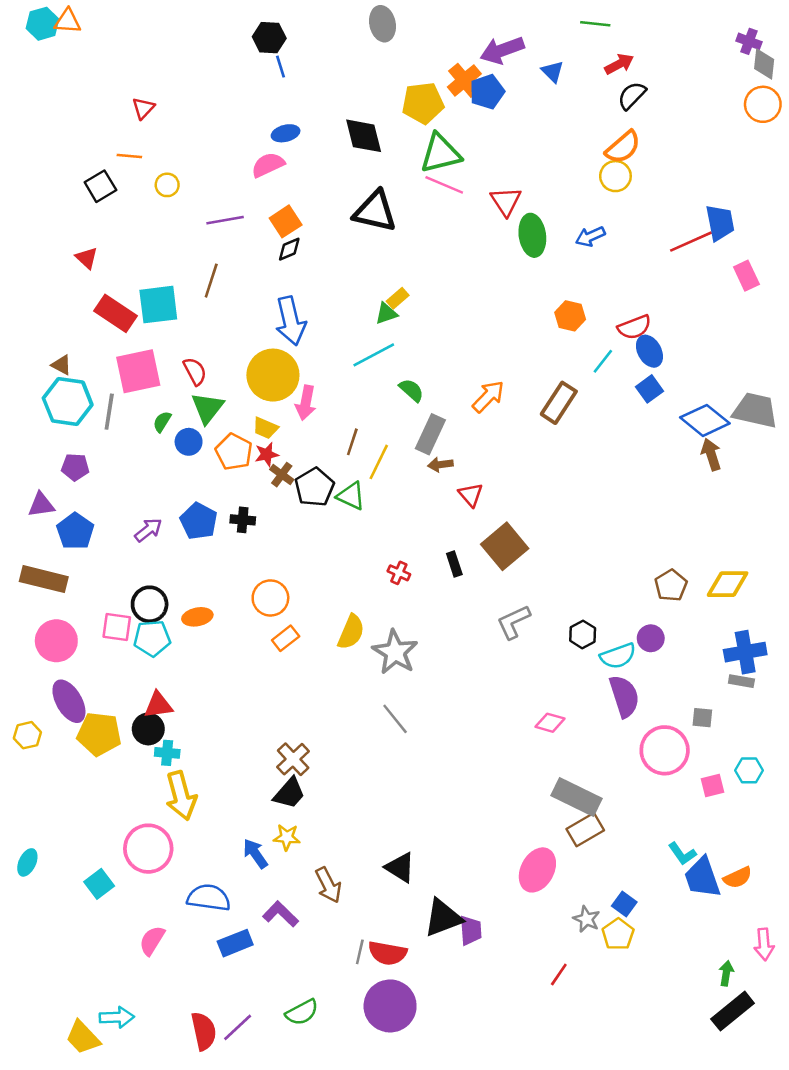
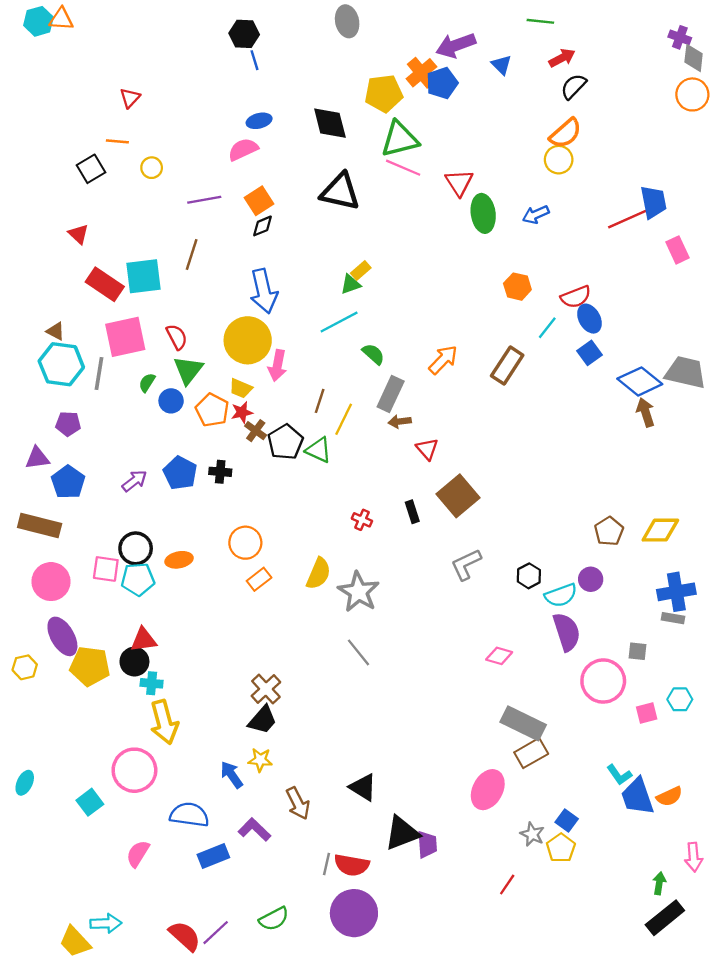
red semicircle: (204, 1031) -> (185, 936), turned -36

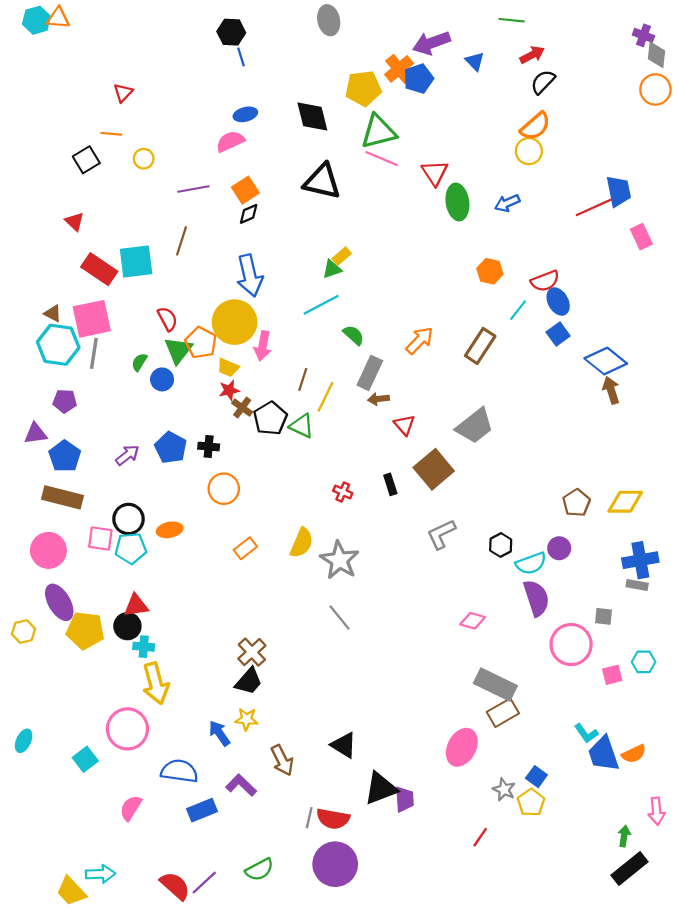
pink square: (125, 337) -> (92, 319), moved
gray trapezoid: (686, 372) -> (475, 426), moved, turned 129
orange pentagon: (212, 410) -> (201, 343), moved
brown rectangle: (40, 526) -> (63, 497), moved
orange circle: (245, 543) -> (224, 489), moved

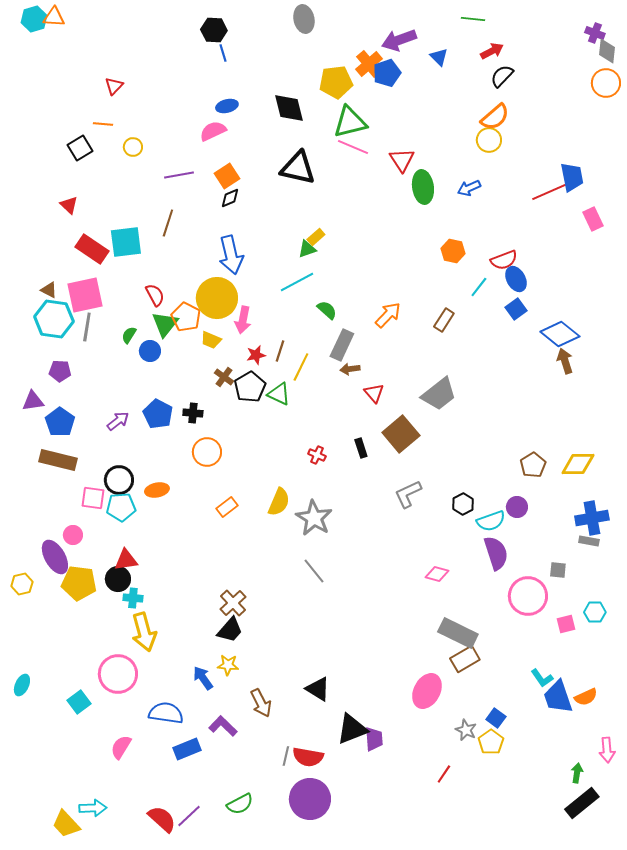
brown rectangle: (480, 346) -> (444, 320), size x0.7
red star: (229, 390) -> (256, 355), moved
pink circle: (48, 550) -> (73, 535), moved, size x0.6

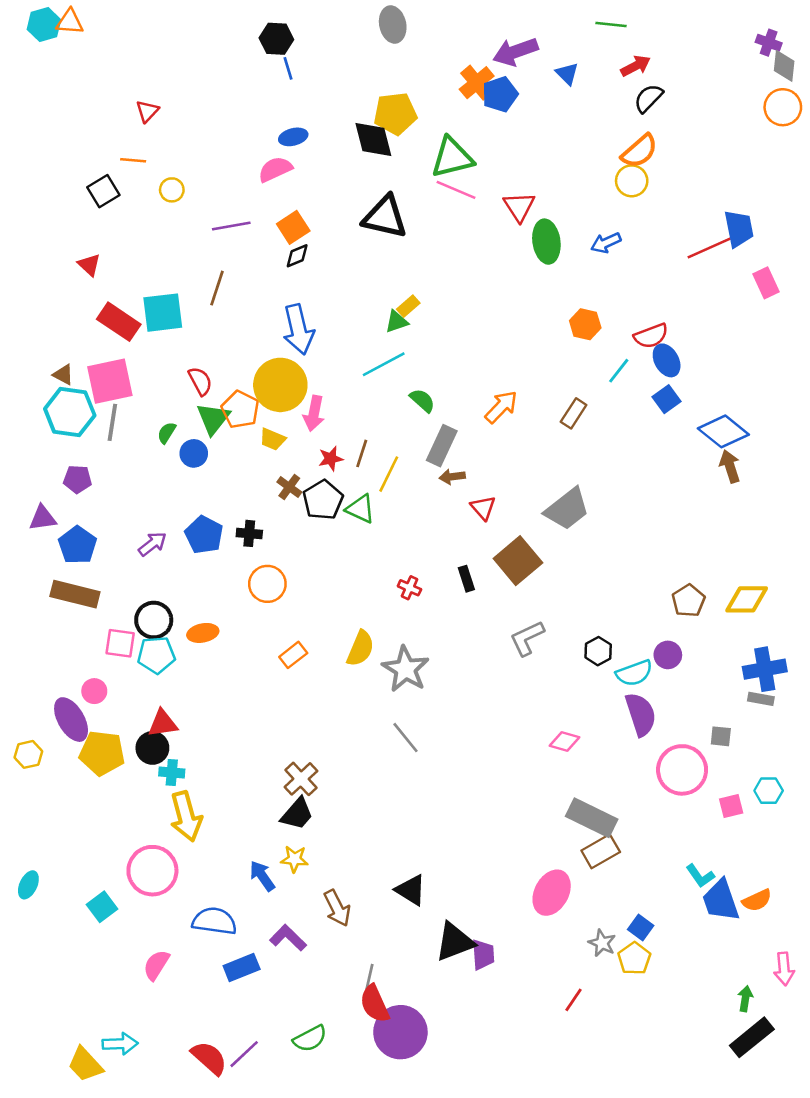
yellow pentagon: (336, 82) -> (395, 114), moved
red semicircle: (308, 757) -> (375, 1004), moved, turned 56

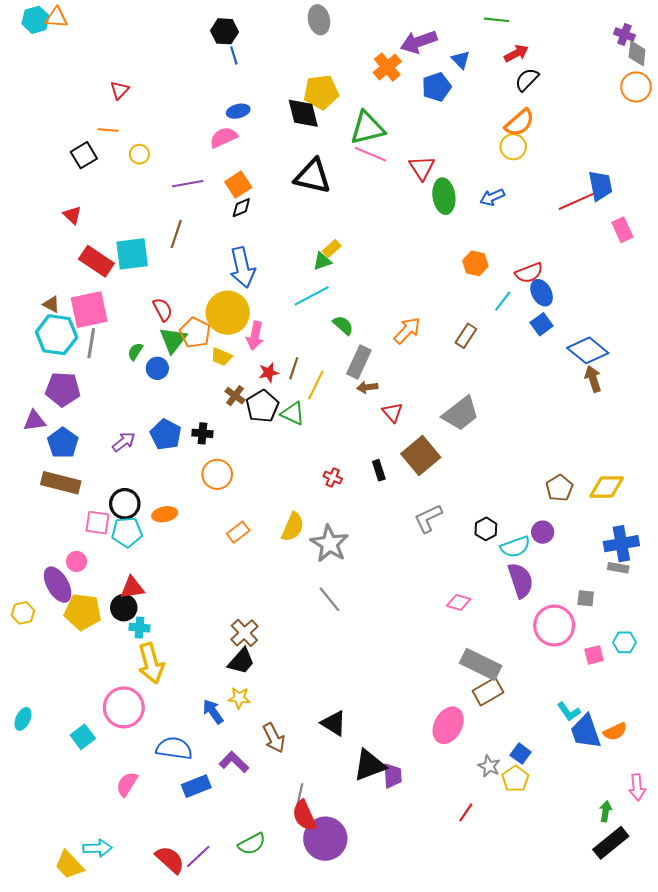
blue pentagon: (500, 94) -> (437, 87), moved
purple pentagon: (77, 479) -> (63, 389), size x1.5

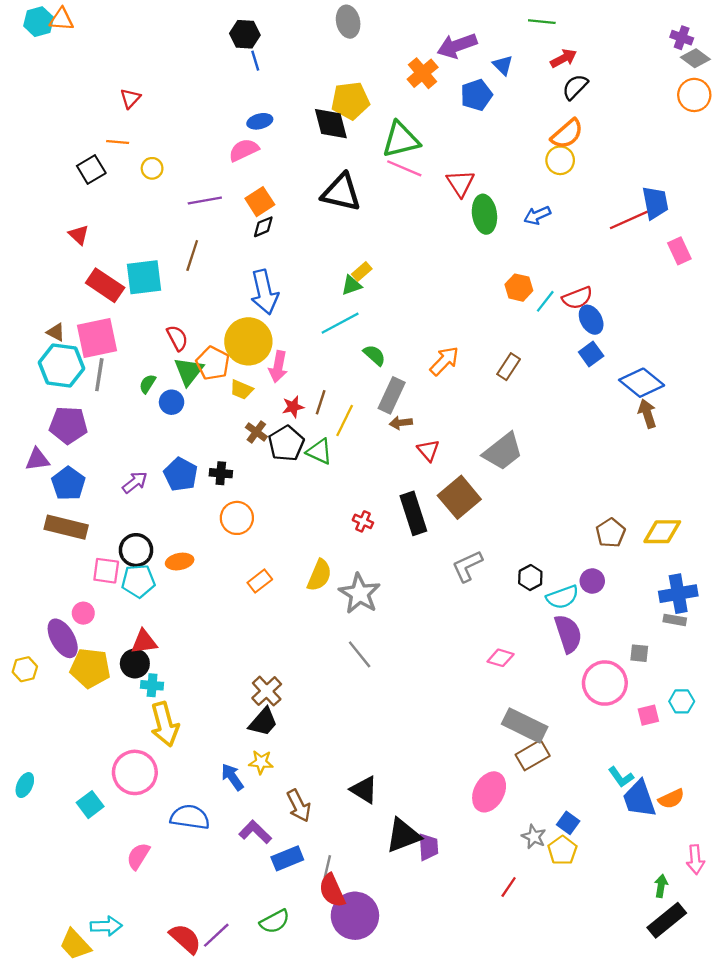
gray diamond: (637, 53) -> (695, 58), turned -60
cyan line: (503, 301) -> (545, 301), moved
black rectangle: (379, 470) -> (413, 513), size x1.8
blue rectangle: (196, 786) -> (287, 858), moved

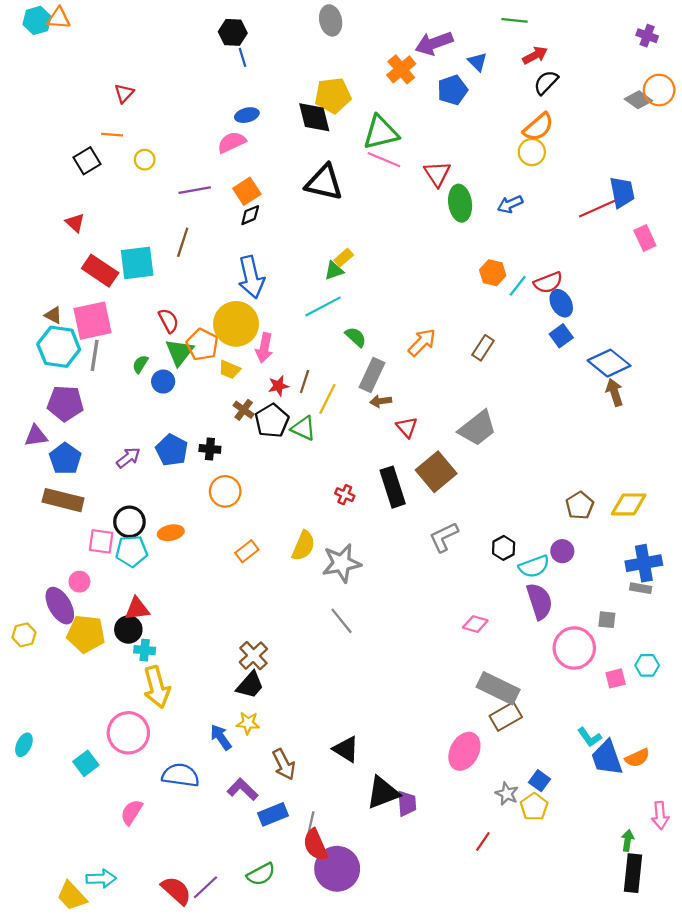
gray diamond: (695, 58) -> (638, 100), moved
gray star: (360, 594) -> (342, 563), turned 30
black rectangle: (667, 920) -> (633, 873), turned -45

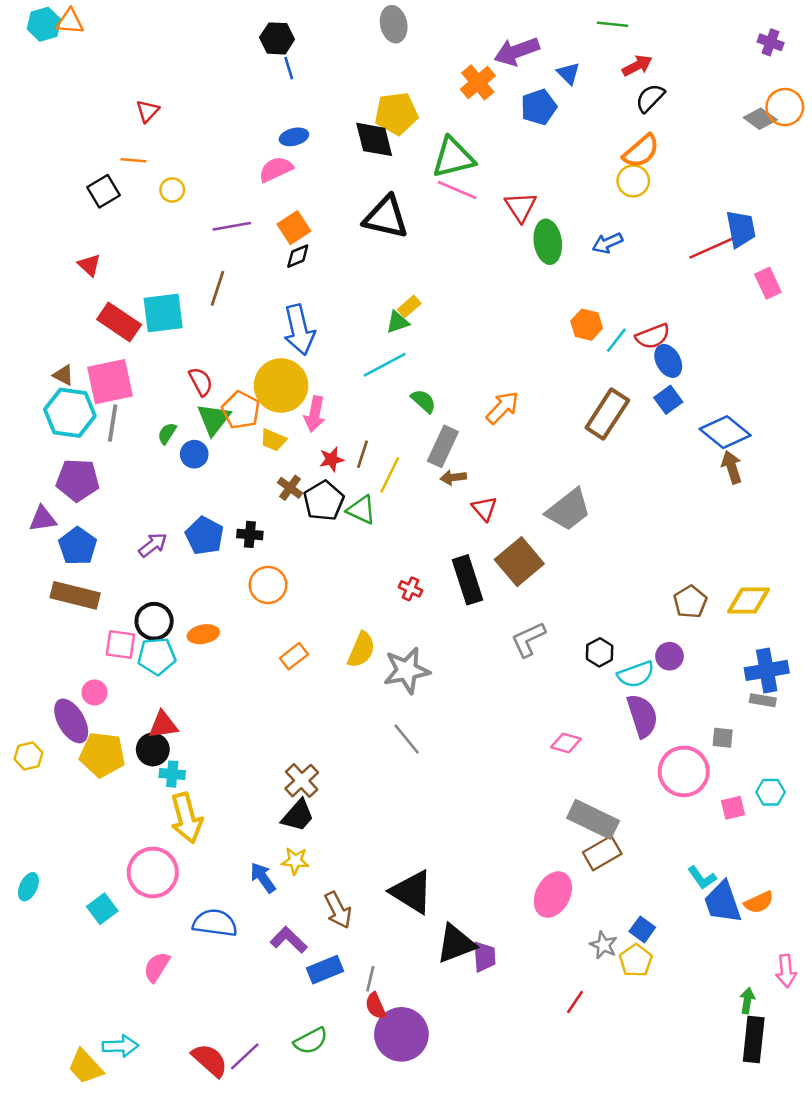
brown rectangle: (483, 348) -> (607, 414), moved, size x1.6
black triangle: (346, 749) -> (412, 892), size x1.4
red semicircle: (315, 845) -> (376, 1006), size x0.7

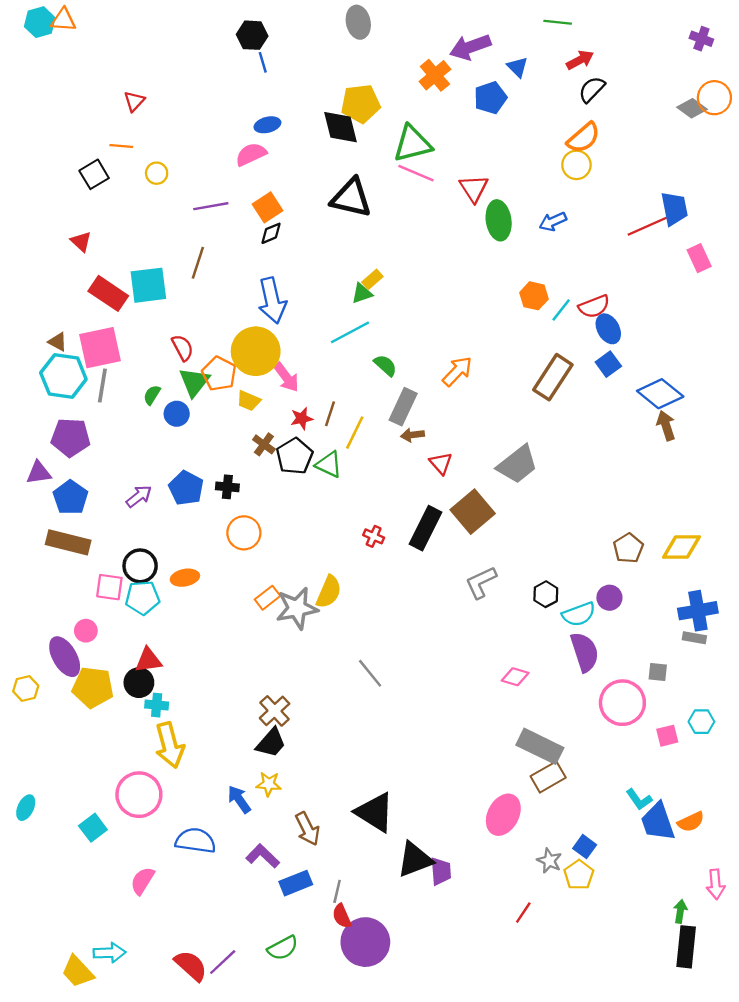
pink arrow: (315, 414) -> (286, 377), turned -48
black rectangle: (467, 580) -> (425, 528), turned 45
gray star: (407, 670) -> (297, 608), moved

